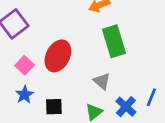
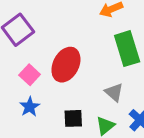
black square: (54, 107) -> (73, 118), moved

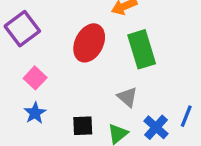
red ellipse: (66, 65) -> (89, 43), moved

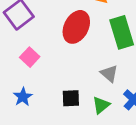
blue star: (35, 113) -> (23, 97), moved

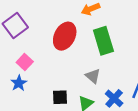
blue star: (23, 97) -> (19, 83), moved

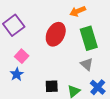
gray triangle: (93, 76) -> (87, 64), moved

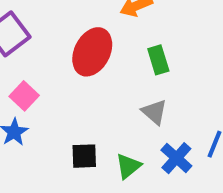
green rectangle: (89, 38) -> (158, 60), size x0.6

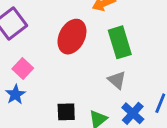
green rectangle: (158, 60) -> (120, 42), size x1.5

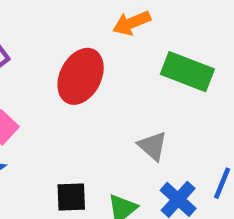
green rectangle: (120, 42) -> (187, 72), moved, turned -52

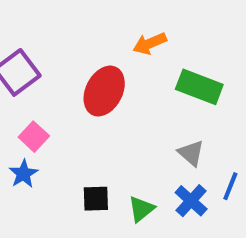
gray triangle: (153, 146) -> (191, 153), moved

